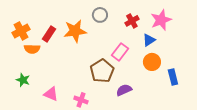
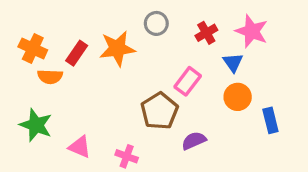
pink star: (161, 20) -> (252, 31), turned -30
orange cross: (21, 31) -> (33, 48), turned -36
blue triangle: (149, 40) -> (233, 63), turned -32
green star: (23, 80) -> (36, 125), size x1.5

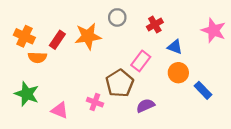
pink star: (252, 31) -> (214, 30), moved
blue triangle: (233, 63) -> (175, 47), turned -35
blue rectangle: (270, 120) -> (203, 90), turned -30
pink cross: (127, 156) -> (95, 102), moved

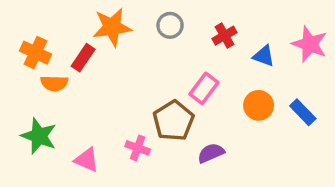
orange star: (88, 36) -> (112, 27), moved
blue triangle: (175, 47) -> (264, 56), moved
blue rectangle: (203, 90) -> (303, 112), moved

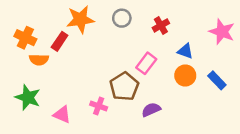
blue triangle: (264, 56) -> (185, 51), moved

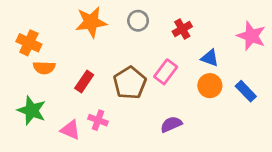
red rectangle: (60, 41) -> (84, 81), moved
brown pentagon: (124, 86) -> (130, 83), moved
pink cross: (99, 106) -> (98, 120), moved

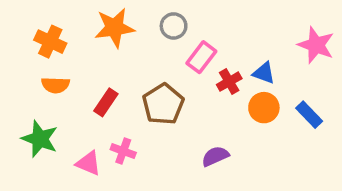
red cross: (182, 29) -> (229, 82), moved
orange cross: (29, 43) -> (50, 42), moved
pink rectangle: (166, 72) -> (201, 57), moved

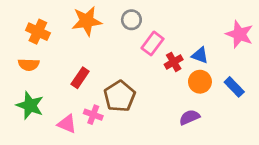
orange semicircle: (55, 85) -> (29, 65), moved
brown pentagon: (163, 104) -> (120, 96), moved
purple semicircle: (215, 156) -> (189, 117), moved

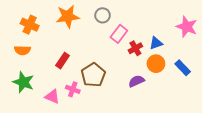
blue triangle: (200, 55) -> (156, 43), turned -40
purple semicircle: (189, 117) -> (136, 81), moved

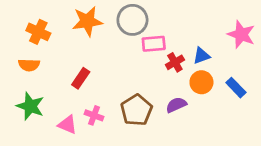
gray circle: (103, 15) -> (132, 20), size x1.5
pink rectangle: (119, 34) -> (154, 44), turned 48
brown pentagon: (93, 75) -> (136, 110), moved

